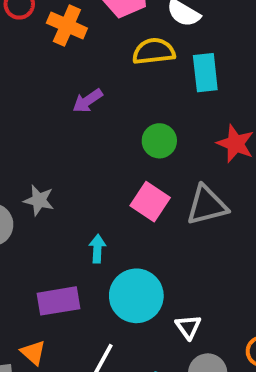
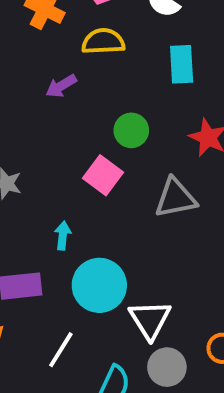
yellow semicircle: (154, 51) -> (103, 41), moved
pink square: (150, 202) -> (103, 175), moved
white triangle: (188, 327) -> (150, 320), size x1.6

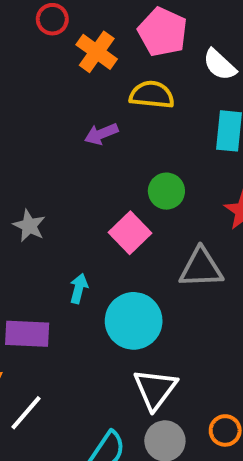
cyan circle: (99, 285) -> (134, 321), moved
white line: (61, 350) -> (26, 413), moved

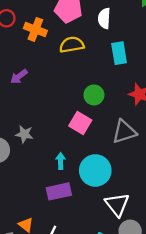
white semicircle: (220, 65) -> (104, 18), turned 66
purple arrow: (101, 134) -> (19, 76), moved
purple rectangle: (27, 334) -> (59, 191), moved

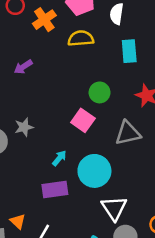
orange cross: (35, 29) -> (44, 20), turned 30
gray star: (24, 134) -> (24, 127), turned -30
cyan arrow: (61, 161) -> (59, 158), turned 35

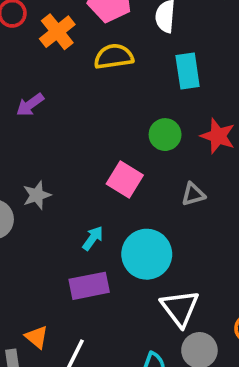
green circle: (100, 92) -> (165, 135), moved
gray triangle: (128, 133) -> (193, 194), size x0.6

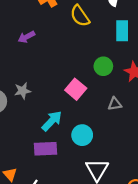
yellow semicircle: (114, 57) -> (80, 16), turned -125
cyan arrow: (93, 238) -> (52, 121), size x1.5
cyan circle: (147, 254) -> (82, 135), size x0.7

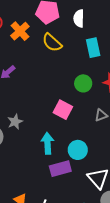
cyan arrow: (52, 121) -> (47, 143), turned -35
purple rectangle: (45, 149) -> (60, 169), moved

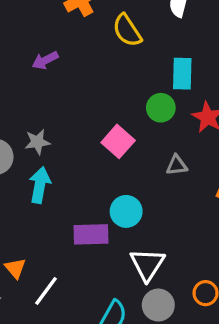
cyan rectangle: (93, 48) -> (182, 74), moved
cyan arrow: (47, 143) -> (40, 185), moved

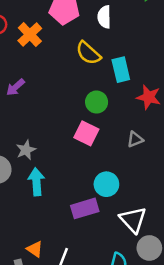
yellow semicircle: (127, 30) -> (88, 53), moved
green circle: (161, 108) -> (97, 102), moved

